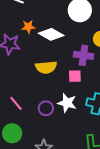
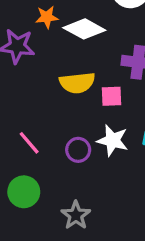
pink square: (75, 76) -> (111, 96), moved

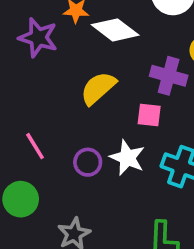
yellow semicircle: (77, 83) -> (98, 88), turned 136
pink square: (111, 96) -> (149, 115), moved

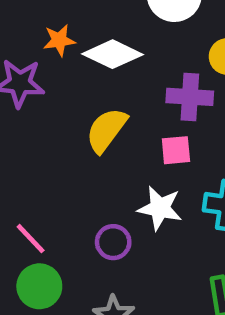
pink line: (35, 146) -> (31, 239), moved
purple circle: (88, 162) -> (113, 242), moved

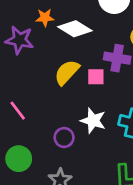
pink square: (176, 150) -> (96, 77), moved
pink line: (31, 239) -> (18, 111), moved

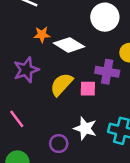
purple star: (19, 40) -> (26, 70), moved, turned -30

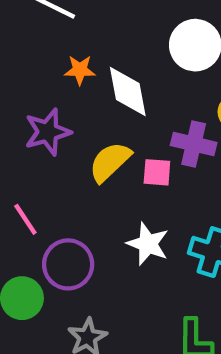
white diamond: (69, 45) -> (128, 92), turned 44
purple circle: (59, 144) -> (68, 264), moved, size x1.5

